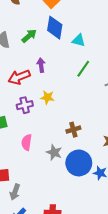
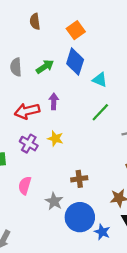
purple cross: (25, 105) -> (29, 144), turned 35

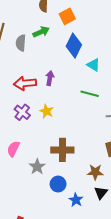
orange square: (76, 30) -> (67, 16), moved
green arrow: (45, 67) -> (41, 32), moved
green line: (100, 112) -> (90, 94), turned 54
brown cross: (79, 179) -> (62, 150), size x1.5
blue circle: (80, 217) -> (58, 184), size x0.6

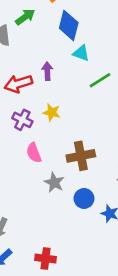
cyan triangle: (93, 65) -> (81, 53), moved
green line: (90, 94) -> (100, 80), turned -36
pink semicircle: (13, 149) -> (34, 153), moved, turned -35

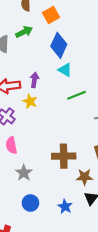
yellow star: (52, 112) -> (30, 101), moved
brown cross: (81, 156) -> (64, 156), moved
blue circle: (84, 198) -> (30, 203), moved

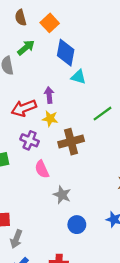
green line: (77, 95) -> (103, 114), moved
brown cross: (64, 156) -> (71, 142), moved

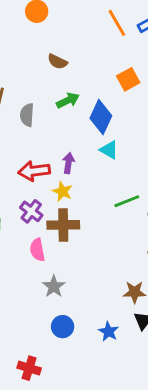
brown semicircle: (21, 18) -> (57, 62), turned -63
orange square: (50, 23) -> (128, 79), moved
green arrow: (26, 48) -> (68, 100), moved
brown cross: (71, 142) -> (63, 225), moved

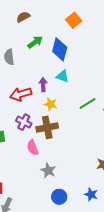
brown semicircle: (57, 62) -> (23, 17), turned 136
cyan triangle: (109, 150) -> (63, 76), moved
yellow star: (62, 191) -> (51, 104), moved

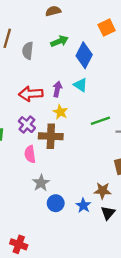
blue star: (91, 194) -> (83, 205), moved
blue circle: (59, 197) -> (56, 203), moved

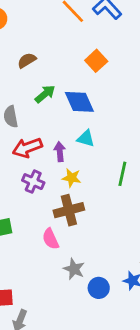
blue diamond: (84, 55) -> (79, 102), turned -35
red arrow: (31, 94) -> (27, 148), moved
green line: (100, 121) -> (122, 174), turned -42
purple cross: (27, 125) -> (33, 182), moved

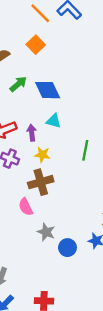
orange square: (96, 61) -> (36, 45), moved

